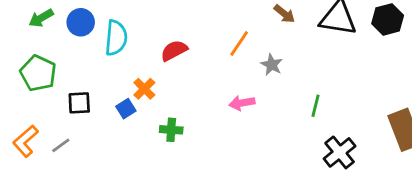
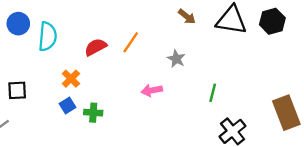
orange line: (239, 43) -> (131, 42), moved
blue square: (126, 109) -> (67, 106), moved

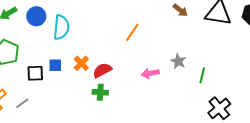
red semicircle: (96, 47) -> (102, 70), moved
gray star: (176, 59) -> (178, 61), moved
blue square: (67, 106) -> (55, 65), moved, turned 32

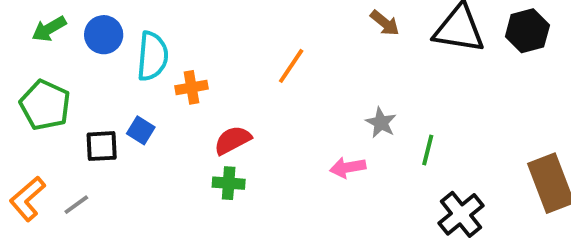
orange cross: (81, 63) -> (192, 87), moved, turned 35
blue square: (55, 65) -> (141, 130), turned 32
pink arrow: (150, 73) -> (348, 168), moved

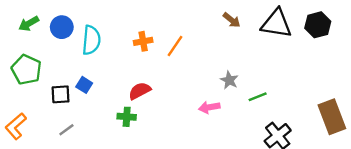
orange cross: (192, 87) -> (143, 41), moved
green line: (428, 150) -> (258, 97), turned 54
green cross: (229, 183) -> (127, 117), moved
gray line: (76, 205) -> (66, 130), moved

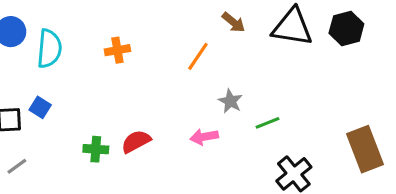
orange line: (175, 46) -> (198, 56), moved
red semicircle: (140, 91) -> (136, 141), moved

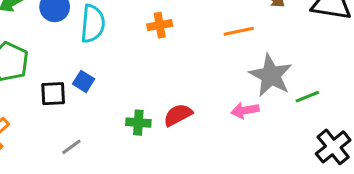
orange line: (198, 56) -> (239, 31), turned 44
gray star: (230, 101) -> (271, 75), size x1.8
gray line: (17, 166) -> (71, 147), moved

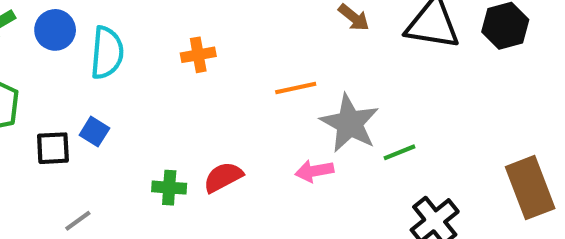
orange line: (239, 31) -> (296, 88), moved

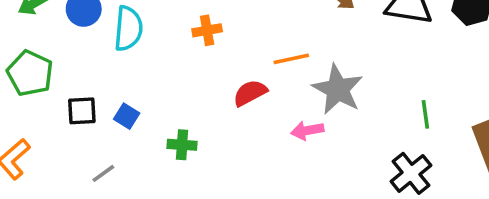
blue square: (94, 132) -> (127, 116), moved
green line: (399, 152) -> (425, 114), moved, turned -76
red semicircle: (223, 177) -> (250, 93), moved

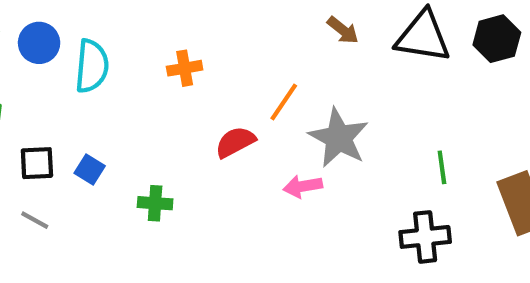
orange line: (291, 59) -> (284, 102), turned -44
gray line: (103, 173) -> (35, 220), moved, turned 65
black cross: (411, 173) -> (425, 237), turned 33

